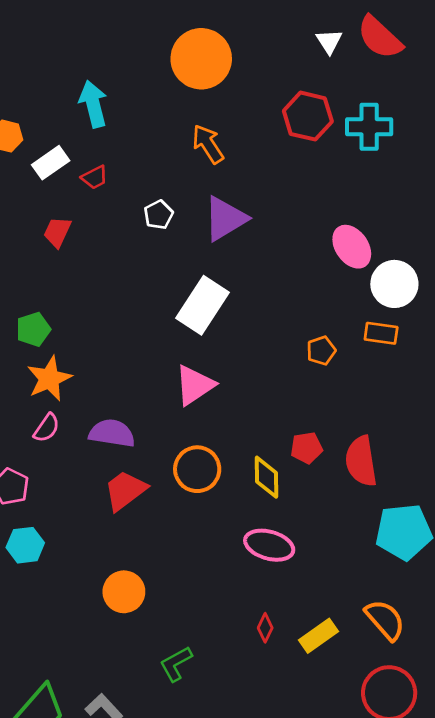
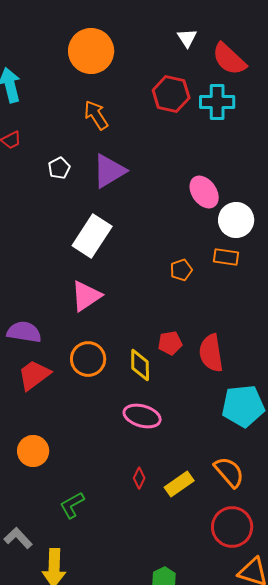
red semicircle: (380, 37) -> (229, 59), moved

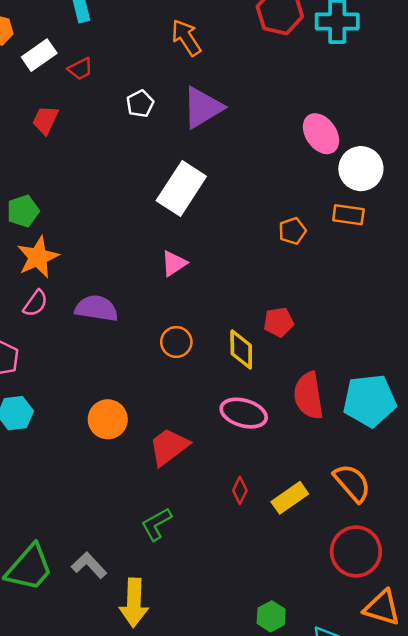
pink triangle: (86, 296) -> (174, 263), size x0.7
red semicircle: (211, 353) -> (309, 396), moved
orange circle: (88, 359) -> (176, 342), size x0.7
red trapezoid: (34, 375) -> (169, 447), moved
orange circle: (33, 451) -> (108, 419), moved

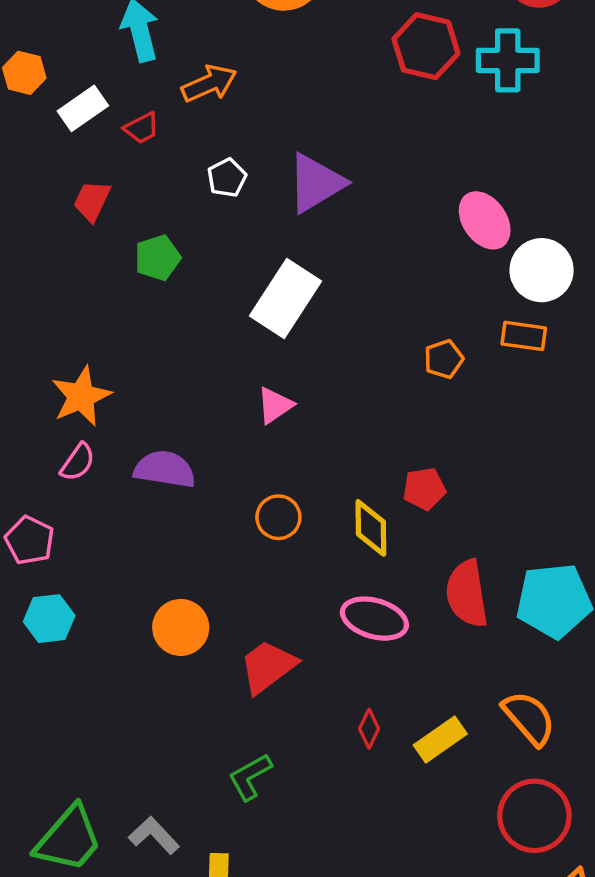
orange arrow: (186, 38) -> (209, 84), moved, turned 99
green pentagon: (23, 211) -> (158, 258), moved

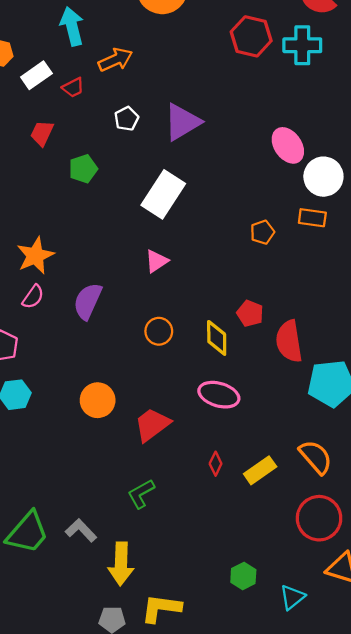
purple semicircle: (165, 469) -> (88, 301), turned -75
red pentagon: (424, 489) -> (250, 313), turned 30
red semicircle: (467, 594) -> (289, 341), moved

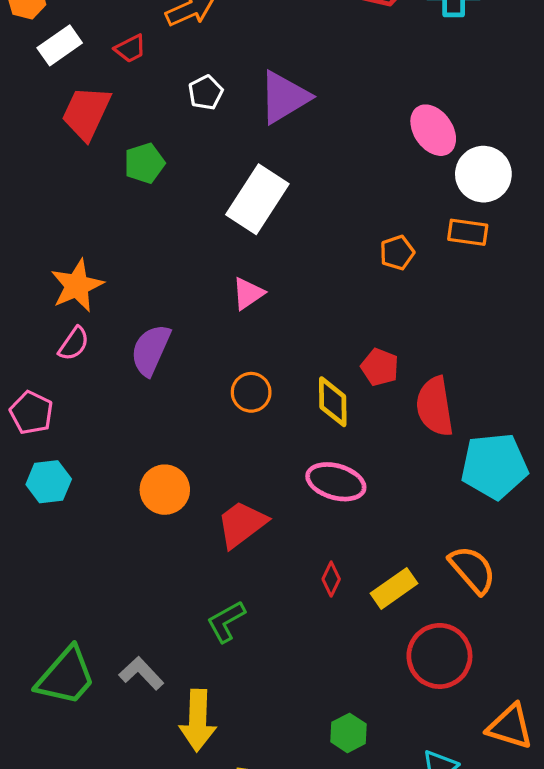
white rectangle: (36, 75) -> (60, 45), moved
red trapezoid: (42, 133) -> (86, 113), size x1.5
red circle: (319, 518) -> (439, 656), moved
green hexagon: (243, 576) -> (348, 733), moved

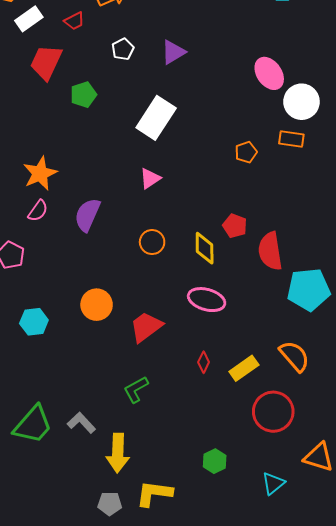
purple triangle: (284, 97) -> (173, 52), size x0.7
cyan hexagon: (49, 482) -> (34, 322), moved

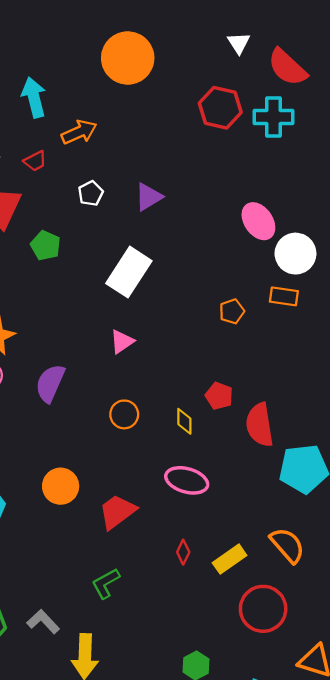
green pentagon: (83, 95) -> (46, 245), turned -30
yellow diamond: (205, 248) -> (184, 421), size x0.7

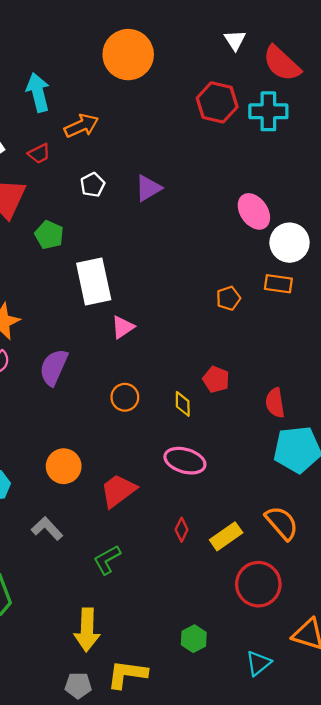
white rectangle: (129, 272) -> (94, 282), moved, turned -45
red semicircle: (260, 425) -> (275, 403), moved, size x0.7
gray L-shape: (43, 622) -> (47, 529), moved

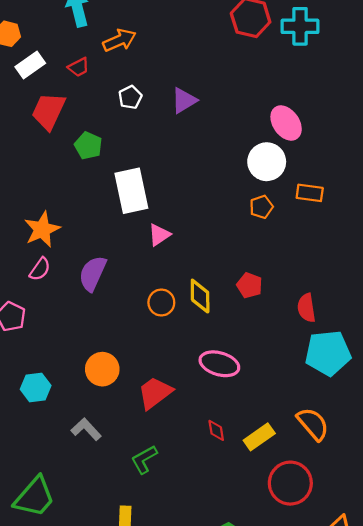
white circle: (290, 243) -> (267, 162), moved
yellow diamond: (183, 404) -> (200, 296), moved, size x1.4
red diamond: (182, 530) -> (216, 430), turned -35

